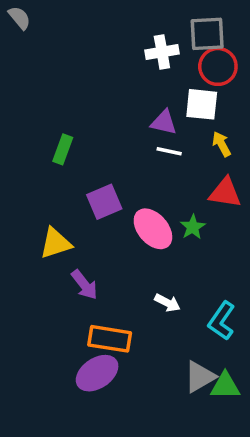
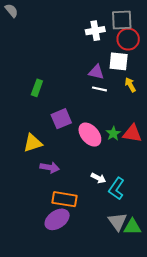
red triangle: (225, 193) -> (132, 133), moved
purple arrow: (84, 285) -> (50, 167), turned -42
cyan L-shape: (222, 321) -> (116, 189), moved
gray triangle: (200, 377) -> (118, 222), turned -36

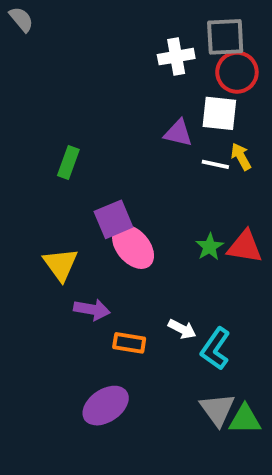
white line: (99, 89) -> (215, 164), moved
pink ellipse: (90, 135) -> (133, 247), moved
yellow triangle: (33, 143) -> (61, 264), turned -48
orange rectangle: (64, 199) -> (129, 343), moved, size x0.7

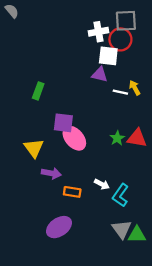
red circle: (237, 72) -> (120, 39), moved
white square: (219, 113) -> (108, 56), moved
purple square: (113, 219) -> (63, 123), turned 30

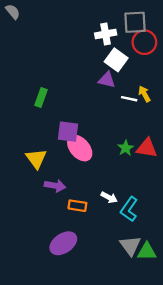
red circle: (120, 39) -> (144, 42), moved
white square: (108, 56) -> (116, 60), turned 30

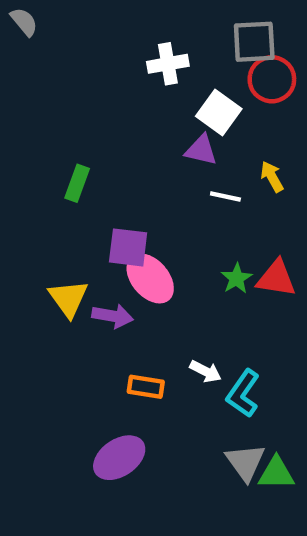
white cross: (106, 34) -> (168, 64), moved
white line: (129, 99) -> (225, 197), moved
purple arrow: (55, 186) -> (113, 316), moved

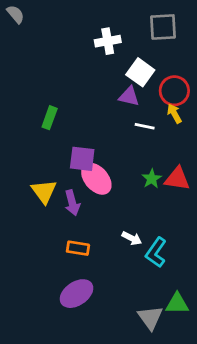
red circle: (272, 79) -> (174, 91), moved
purple arrow: (113, 316) -> (72, 203), turned 65
orange rectangle: (146, 387) -> (78, 248), moved
gray triangle: (245, 462) -> (150, 318), moved

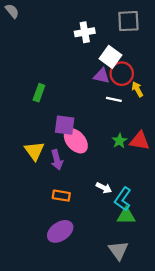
red circle: (174, 91) -> (122, 74), moved
green triangle: (177, 303) -> (126, 216), moved

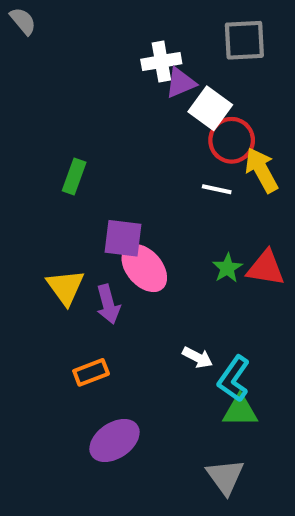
purple triangle: (102, 76) -> (181, 83), moved, turned -36
yellow arrow: (137, 89) -> (261, 170), size x1.5
orange rectangle: (61, 196) -> (91, 372), moved, turned -30

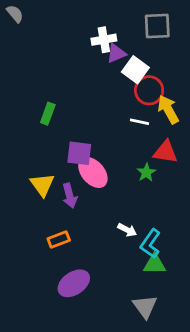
red triangle: (266, 268) -> (165, 152), moved

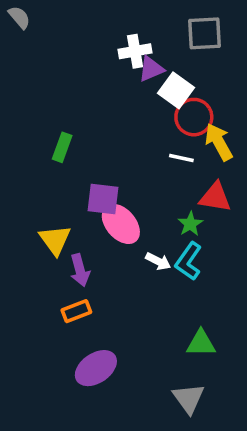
purple arrow: (70, 196) -> (80, 270), moved
white arrow: (127, 230) -> (158, 261), moved
cyan L-shape: (150, 244) -> (188, 261), moved

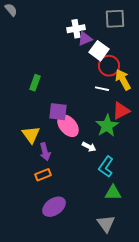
red triangle: (215, 197) -> (121, 111), turned -36
green star: (190, 224) -> (107, 126), size x1.6
cyan L-shape: (188, 261) -> (106, 167), moved

